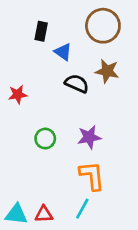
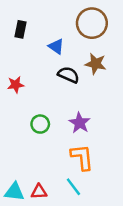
black rectangle: (41, 31) -> (20, 29), moved
purple star: (89, 137) -> (80, 123), turned -30
cyan line: (82, 209) -> (73, 187), turned -66

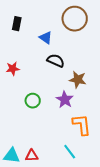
brown star: (96, 64) -> (78, 80), moved
orange L-shape: (82, 157) -> (82, 125), moved
cyan line: (73, 187) -> (70, 152), moved

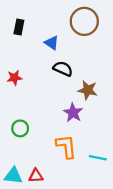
green circle: (33, 101) -> (20, 128), moved
orange L-shape: (82, 125) -> (66, 146), moved
cyan line: (70, 152) -> (98, 158), moved, turned -42

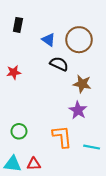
brown circle: (84, 21) -> (79, 40), moved
purple star: (73, 113) -> (78, 110), moved
green circle: (20, 128) -> (19, 131), moved

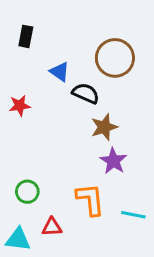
blue triangle: (48, 40) -> (60, 72), moved
brown star: (82, 84) -> (104, 127), moved, turned -30
red triangle: (34, 164) -> (52, 227), moved

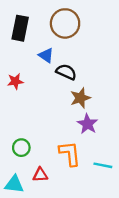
black rectangle: (26, 36) -> (20, 28), size x1.5
brown circle: (115, 58) -> (65, 23), moved

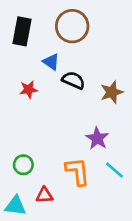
red star: (15, 81) -> (29, 90), moved
brown star: (80, 98) -> (112, 92), moved
cyan line: (103, 165) -> (114, 170), moved, turned 30

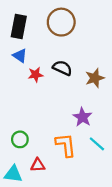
blue triangle: (51, 62) -> (20, 56), moved
red star: (29, 90) -> (36, 75), moved

